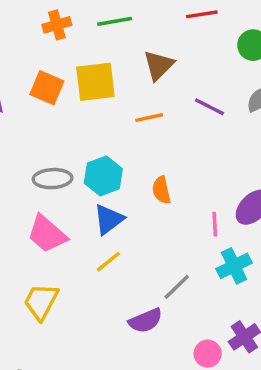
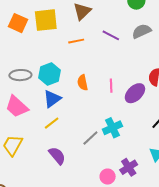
pink line: (215, 224) -> (111, 86), moved
cyan cross: (234, 266) -> (112, 128), moved
purple semicircle: (145, 321) -> (57, 156), moved, turned -108

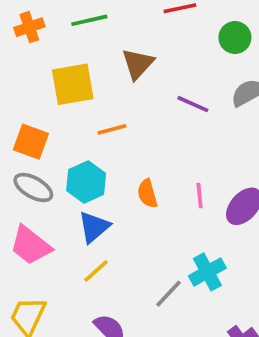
orange square: (18, 23) -> (31, 142), moved
orange line: (76, 41) -> (112, 129), moved
gray ellipse: (20, 75) -> (33, 188), turned 35

